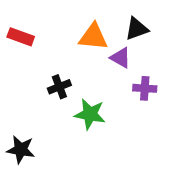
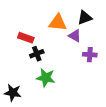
red rectangle: (21, 37) -> (26, 38), moved
green star: (90, 114) -> (46, 78), moved

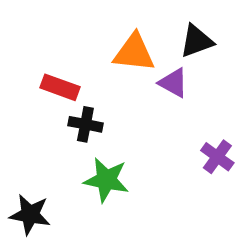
black cross: (37, 54) -> (85, 124), turned 32
purple cross: (90, 55) -> (217, 157), moved, turned 32

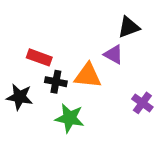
orange triangle: (134, 53) -> (88, 76), moved
black star: (30, 215) -> (19, 97), moved

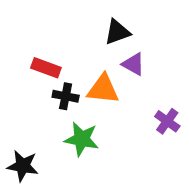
black triangle: (129, 27) -> (117, 32), moved
black star: (19, 97) -> (23, 166), moved

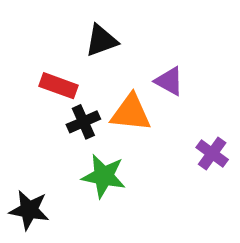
black triangle: (117, 32) -> (101, 41), moved
black cross: (66, 96) -> (83, 122), turned -35

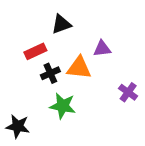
purple triangle: (169, 81) -> (102, 49), turned -36
red rectangle: (58, 86) -> (35, 51), turned -45

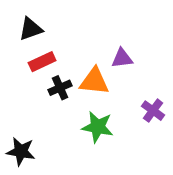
black triangle: (61, 24) -> (31, 29), moved
green star: (63, 106) -> (98, 127), moved

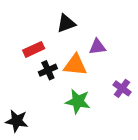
black triangle: (31, 29) -> (66, 23), moved

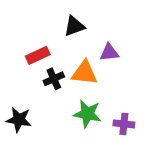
purple cross: (122, 88) -> (124, 124), moved, turned -30
black star: (17, 121) -> (19, 120), moved

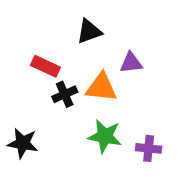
red rectangle: (38, 55) -> (45, 66), turned 50

